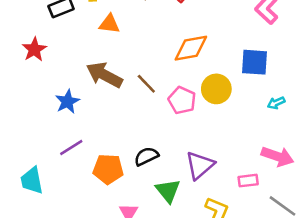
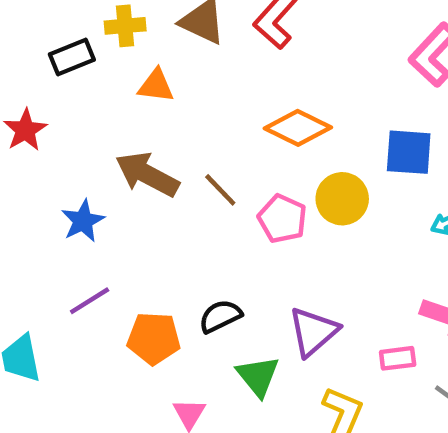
orange diamond: (191, 48) -> (298, 128), turned 36

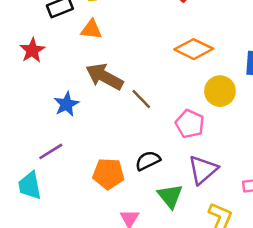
orange triangle: (156, 86) -> (91, 29), moved
brown line: (220, 190) -> (141, 99), moved
pink pentagon: (282, 219) -> (190, 124), moved
purple line: (90, 301) -> (51, 151), moved

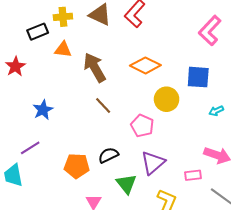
brown arrow: (105, 77) -> (95, 68), moved, turned 32

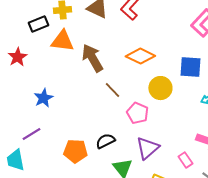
orange triangle: (63, 50) -> (62, 41), size x1.4
brown line: (103, 106) -> (112, 90), moved
pink rectangle: (193, 175) -> (185, 160), turned 63

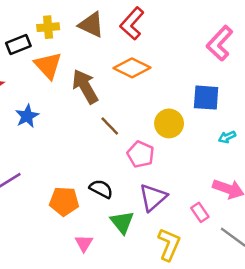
orange triangle: (62, 41) -> (48, 65), turned 40
orange diamond: (140, 56) -> (132, 68), moved
blue star: (43, 98) -> (27, 116), moved
black semicircle: (105, 141) -> (101, 189), turned 54

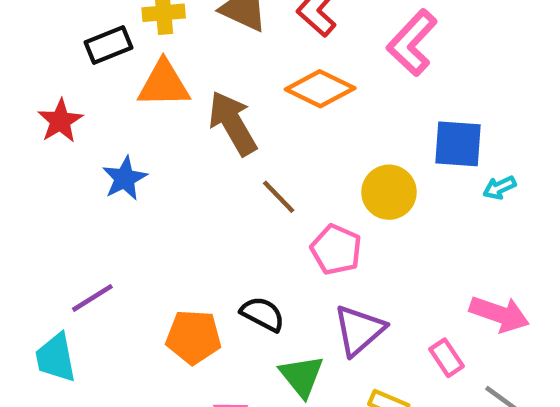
pink L-shape: (220, 43) -> (412, 43), moved
orange triangle: (48, 65) -> (164, 84), turned -48
cyan arrow: (227, 137) -> (499, 188), moved

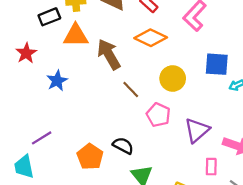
yellow circle: (389, 192) -> (173, 78), moved
purple triangle: (359, 330) -> (197, 130), moved
orange pentagon: (194, 337) -> (90, 157), turned 30
pink rectangle: (446, 358) -> (211, 167), turned 35

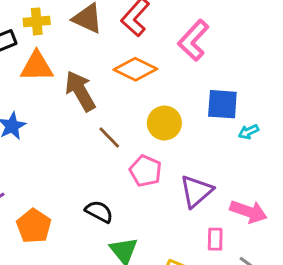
orange pentagon: (90, 157) -> (34, 226), moved

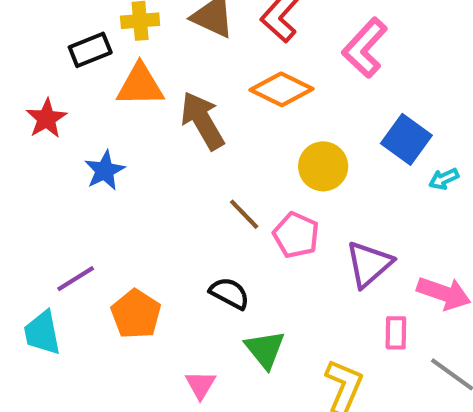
blue square: (222, 104) -> (406, 139), turned 32
brown line: (109, 138) -> (244, 214), moved

